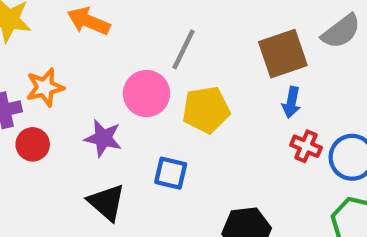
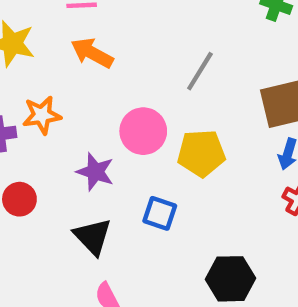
gray line: (183, 49) -> (200, 71), moved
red circle: (33, 144) -> (19, 199), moved

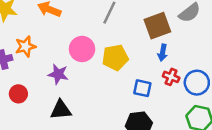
blue square: (160, 213) -> (142, 88), moved
black triangle: (93, 237) -> (61, 110), turned -45

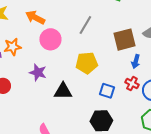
pink circle: (82, 49) -> (50, 39), moved
blue arrow: (163, 53) -> (136, 61), moved
black triangle: (61, 110) -> (63, 91), moved

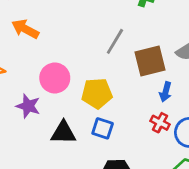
gray line: (85, 25) -> (115, 41), moved
pink circle: (50, 39) -> (55, 78), moved
blue square: (107, 91) -> (103, 128), moved

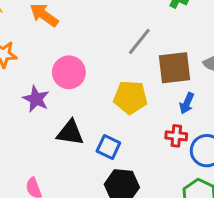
yellow pentagon: (97, 93) -> (130, 97), moved
red cross: (160, 123) -> (176, 136), turned -30
blue square: (103, 128) -> (108, 147), moved

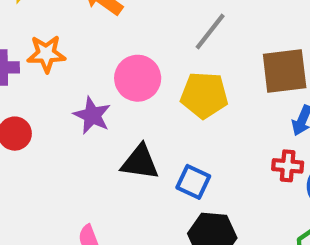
gray line: (139, 41) -> (210, 32), moved
yellow pentagon: (130, 97) -> (204, 95), moved

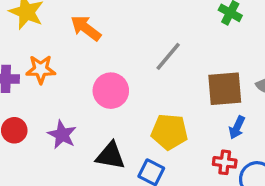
yellow pentagon: (204, 95) -> (169, 132), moved
purple star: (92, 115) -> (62, 135), moved

